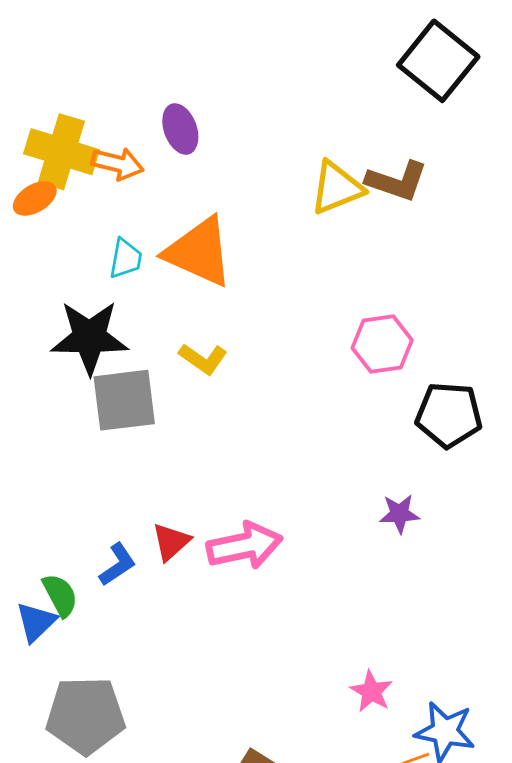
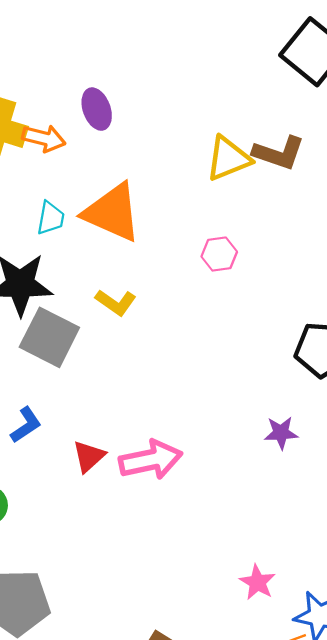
pink hexagon: (382, 344) -> (219, 254), moved, size x0.7
gray square: (124, 400) -> (49, 337), turned 34
blue L-shape: (118, 564) -> (26, 425), moved

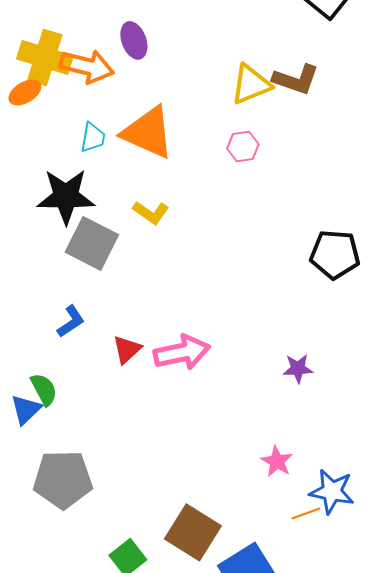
orange arrow: (44, 138) -> (87, 66), size x1.4
pink hexagon: (219, 254) -> (243, 146), moved
purple star: (281, 433) -> (298, 368), moved

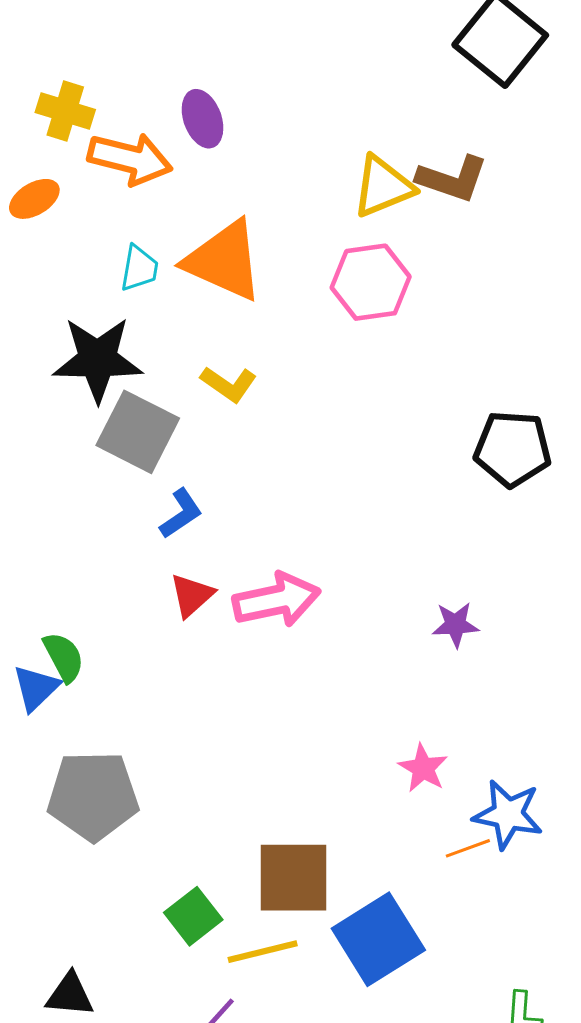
yellow cross: (45, 57) -> (65, 111), moved, size x0.7
pink hexagon: (243, 146) -> (371, 282), size x1.6
blue L-shape: (71, 321) -> (181, 514), moved
brown square: (193, 532) -> (294, 878), turned -32

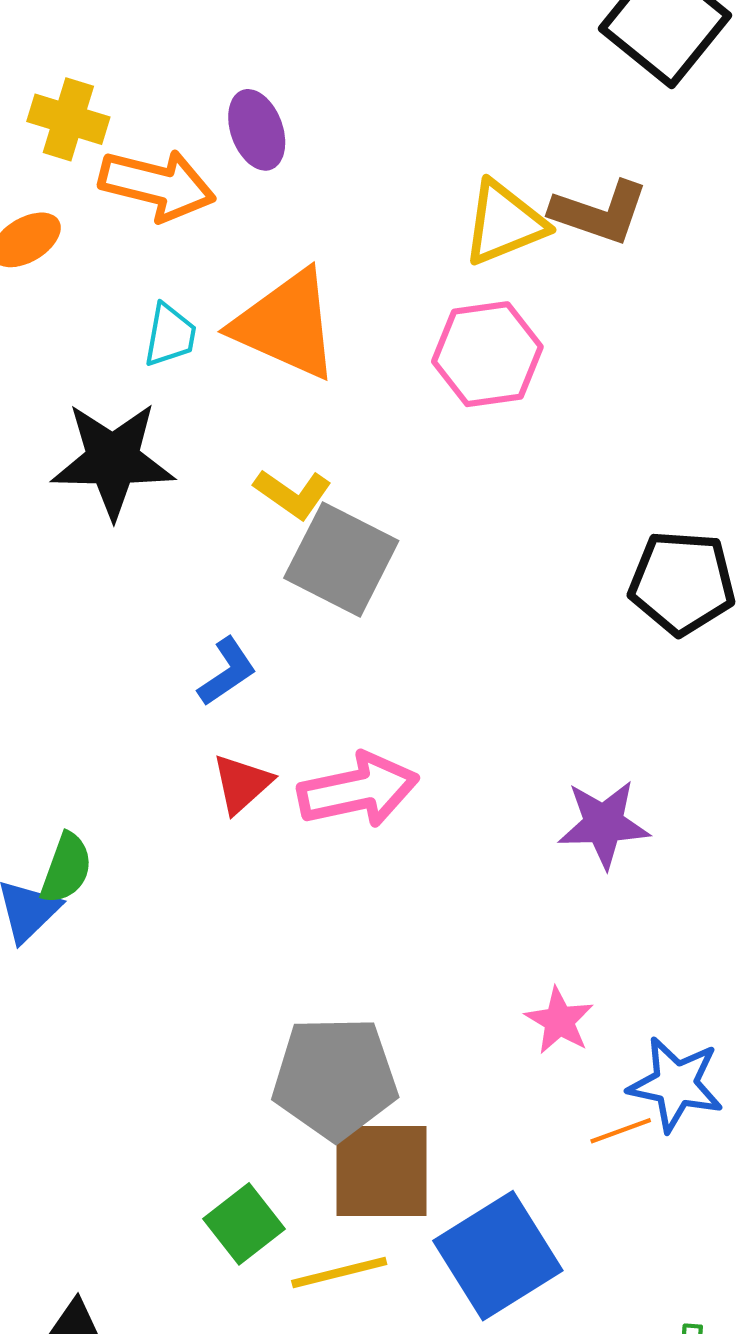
gray square: (138, 432) -> (341, 559), moved
purple star: (455, 625) -> (604, 824), size x1.4
green semicircle: (64, 657) -> (66, 868), turned 48
gray pentagon: (93, 796) -> (335, 1078), moved

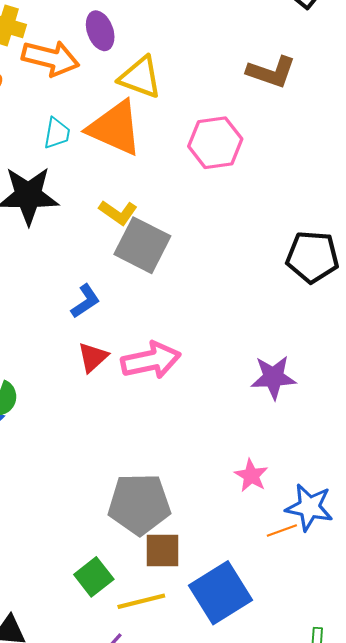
yellow triangle: (504, 223) -> (140, 77), moved, turned 42
brown square: (382, 1171) -> (162, 551), size x0.7

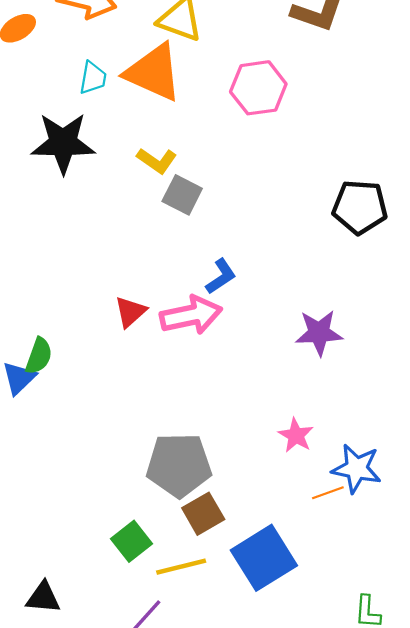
gray square: (142, 245) -> (182, 195), size x0.7
blue L-shape: (85, 301) -> (221, 276), moved
brown square: (162, 551) -> (203, 514), turned -30

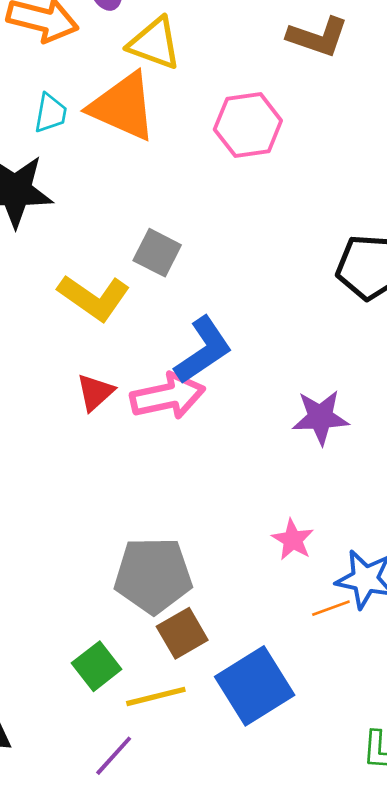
yellow L-shape: (157, 161) -> (94, 297), moved, size x1.5
blue L-shape: (221, 276) -> (203, 350), size x1.6

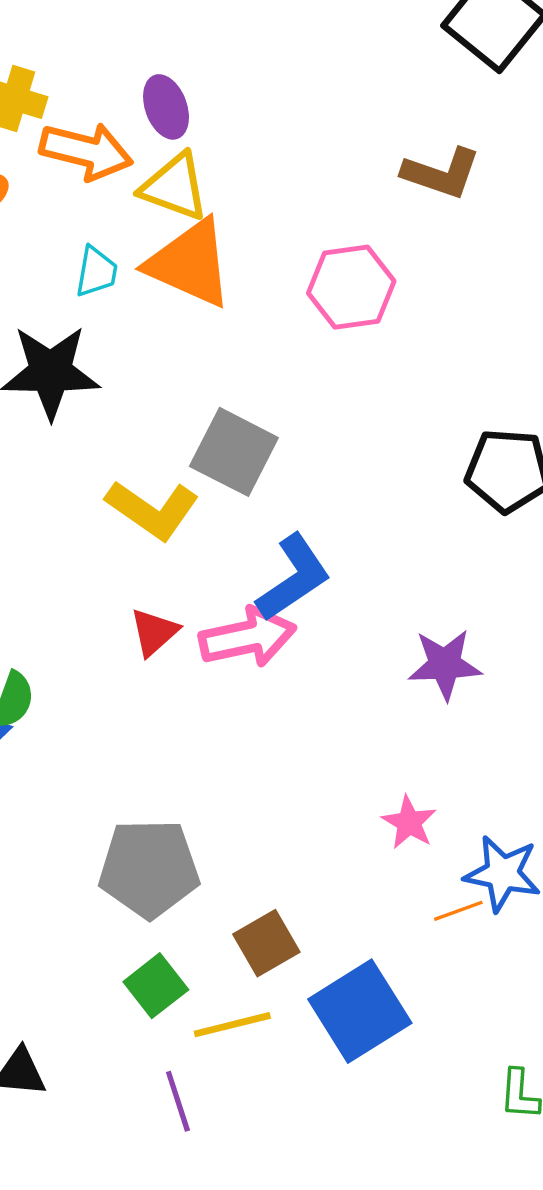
yellow triangle: (155, 43) -> (175, 187), moved
gray square: (157, 253) -> (234, 452), size x1.4
gray pentagon: (153, 575) -> (149, 868), moved
purple line: (114, 756) -> (178, 1101), turned -60

